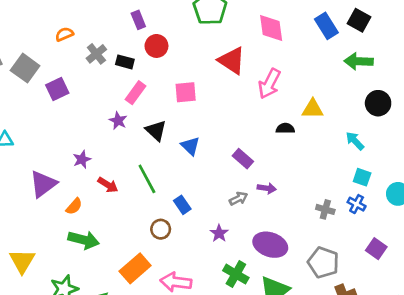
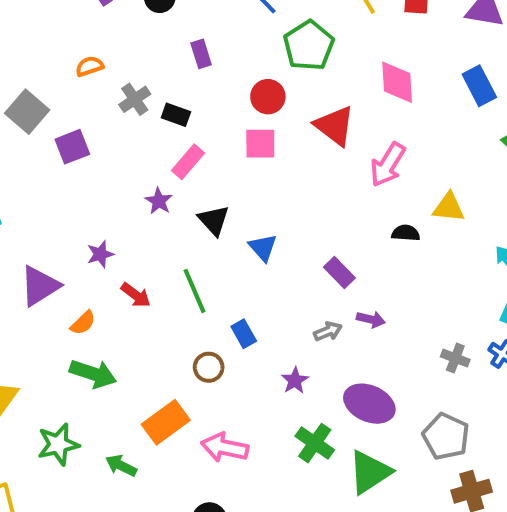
red circle: (156, 46) -> (268, 97), moved
pink square: (186, 92) -> (260, 144), moved

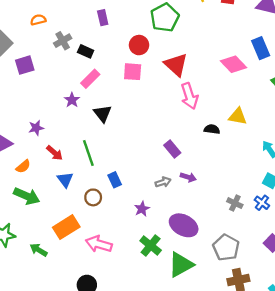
pink diamond: (397, 82) -> (234, 64), moved, turned -45
pink arrow: (388, 165) -> (189, 96), moved, turned -55
blue triangle: (263, 247) -> (65, 180), moved

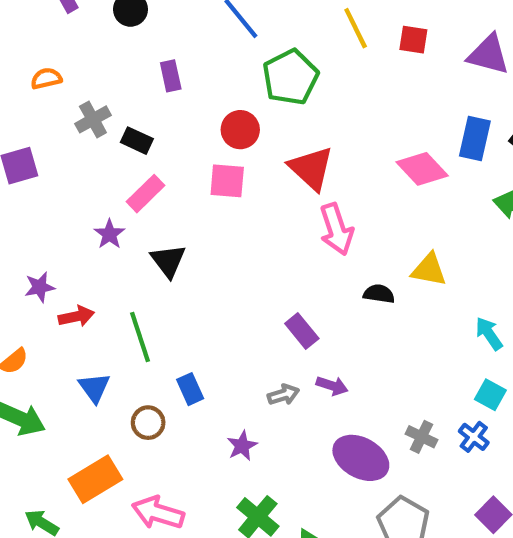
blue rectangle: (261, 48) -> (475, 138), turned 35
red arrow: (55, 153) -> (76, 316), moved, turned -54
purple ellipse: (184, 225) -> (361, 458), moved

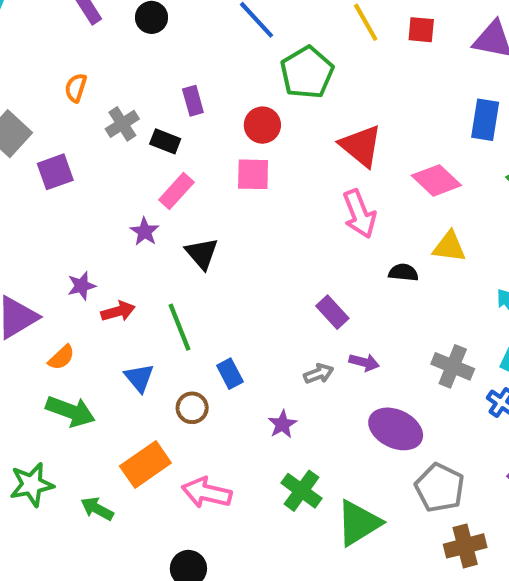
purple rectangle: (171, 76) -> (193, 101), moved
orange semicircle: (46, 78) -> (76, 88), turned -56
red triangle: (311, 168) -> (361, 146), moved
pink diamond: (422, 169) -> (436, 180), moved
gray cross: (421, 437) -> (453, 366), moved, size x1.4

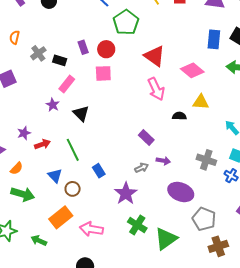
purple rectangle: (193, 101) -> (83, 47), moved
brown circle: (192, 408) -> (73, 189), moved
purple star: (282, 424) -> (126, 193), size x1.6

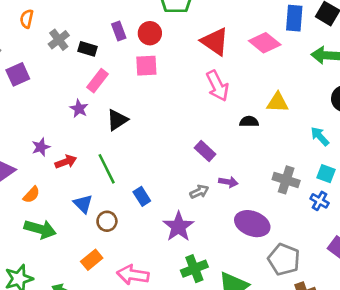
pink diamond: (192, 70) -> (265, 43), moved
black triangle: (81, 113) -> (117, 120), turned 42
orange rectangle: (61, 217) -> (92, 260), size x0.7
green cross: (137, 225) -> (194, 269), turned 36

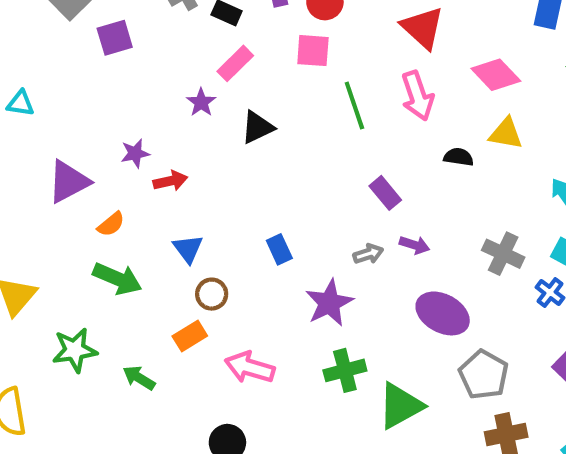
pink diamond: (265, 43) -> (496, 75), moved
green line: (107, 169) -> (354, 106), moved
brown circle: (107, 221) -> (212, 294), moved

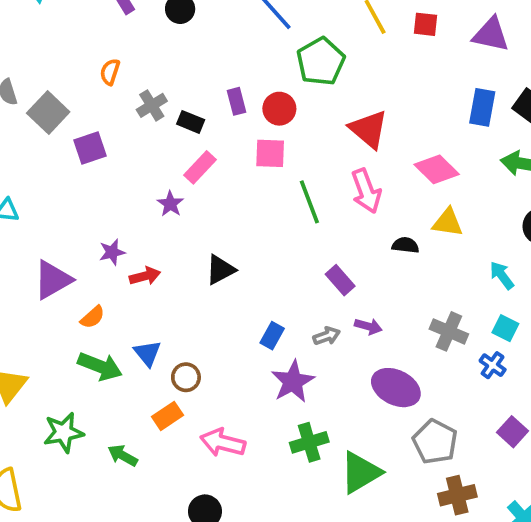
black triangle: (257, 127) -> (220, 270), moved
blue triangle: (188, 249) -> (147, 353), moved
blue rectangle: (279, 249) -> (272, 336), moved, turned 56

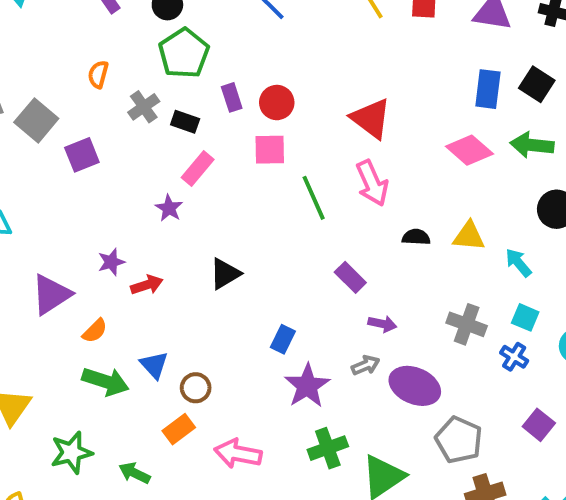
green pentagon: (321, 61) -> (184, 53), moved
pink diamond: (437, 169) -> (469, 150), moved
yellow triangle: (448, 222) -> (469, 236), moved
gray arrow: (327, 336) -> (366, 365), moved

